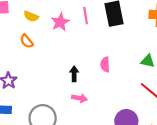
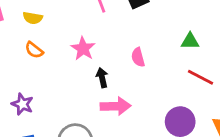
pink star: (60, 22) -> (83, 49), moved
pink arrow: (79, 98) -> (116, 106), size x1.5

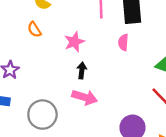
pink semicircle: (138, 57) -> (123, 42), moved

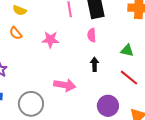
pink star: (74, 42) -> (50, 40), turned 30
black arrow: (82, 70) -> (95, 64), moved

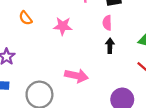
black arrow: (95, 64) -> (110, 46), moved

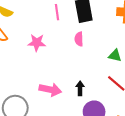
black arrow: (110, 46) -> (80, 88), moved

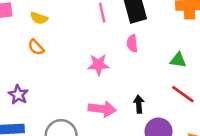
pink star: (37, 43) -> (98, 65), moved

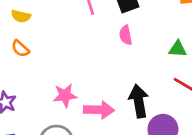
pink star: (98, 65) -> (65, 95), moved
black arrow: (139, 104) -> (139, 101), size x1.6

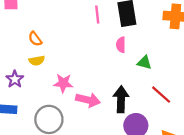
yellow semicircle: (21, 16) -> (37, 61), moved, turned -35
green triangle: (178, 49) -> (144, 63), moved

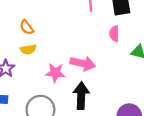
black arrow: (121, 99) -> (81, 96), moved
pink arrow: (88, 100) -> (83, 63), moved

